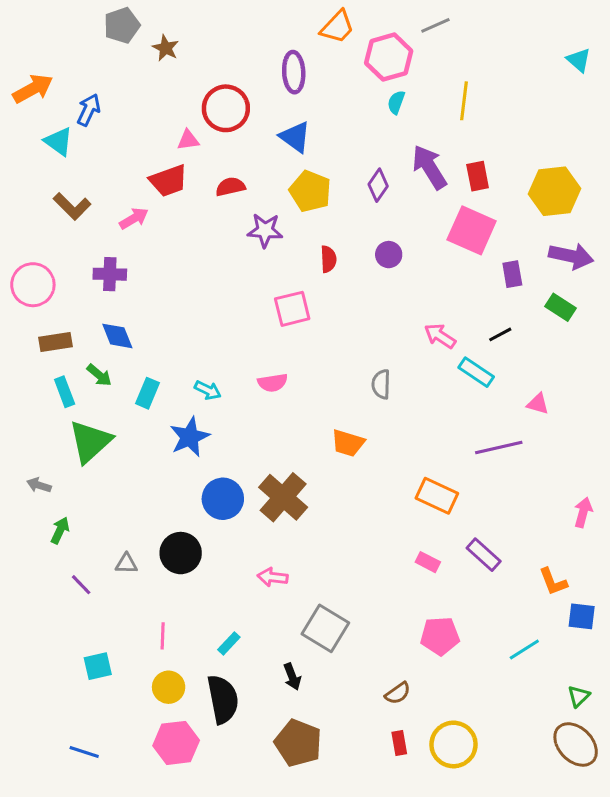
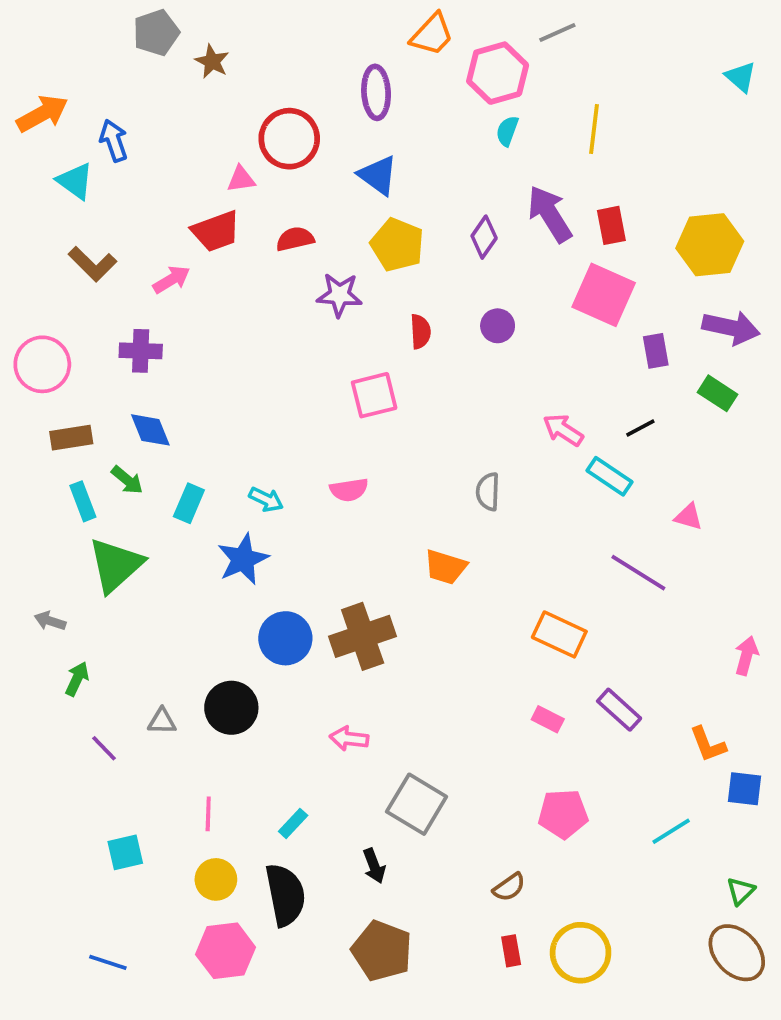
blue arrow: (89, 110) -> (114, 141), turned -44
purple line: (499, 447) -> (638, 573), turned 45
brown cross: (283, 497) -> (363, 636), turned 30

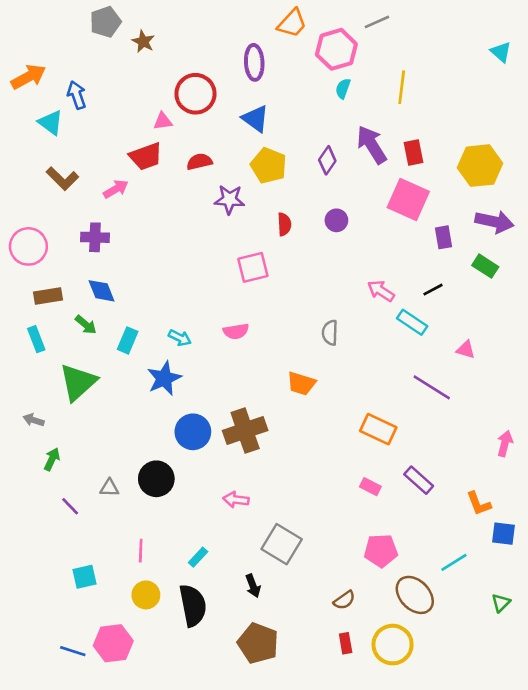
cyan rectangle: (83, 501) -> (36, 339), moved
pink hexagon: (226, 951) -> (113, 643), moved
brown ellipse: (737, 953) -> (415, 595), moved

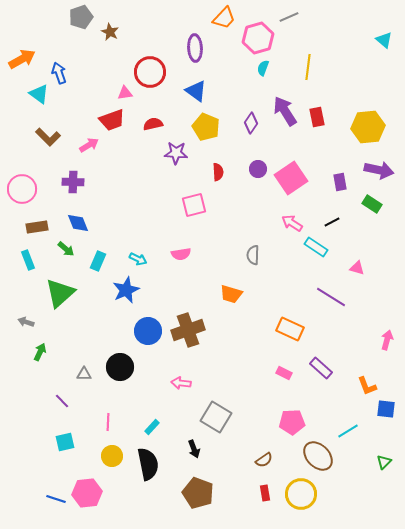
pink square: (408, 199) -> (291, 178), moved, turned 32
purple line: (70, 506) -> (62, 401), moved

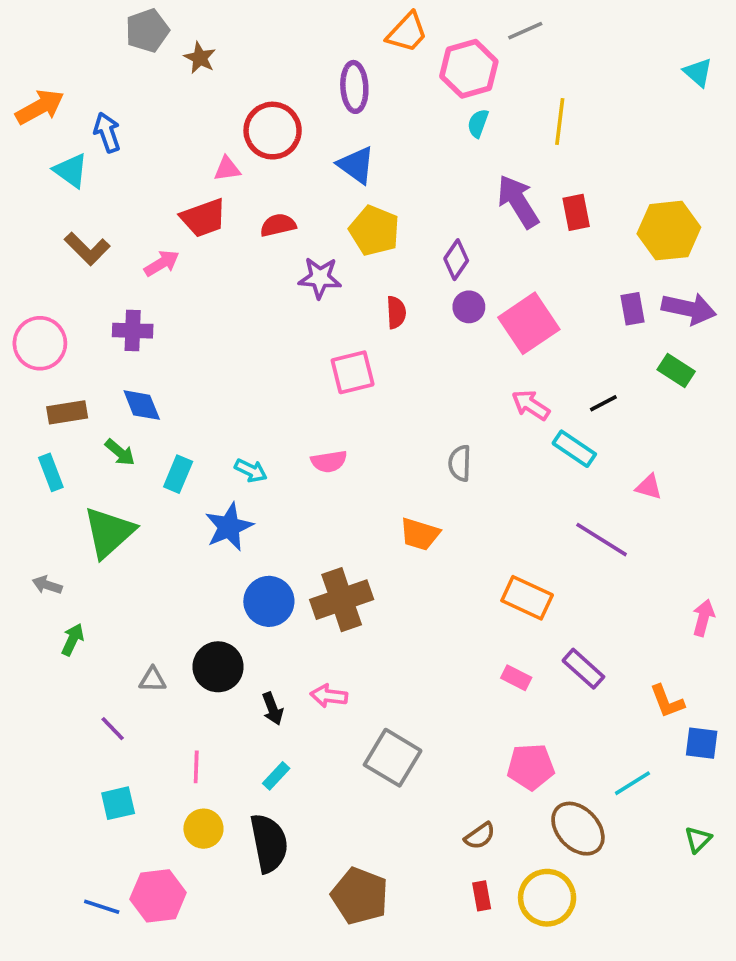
purple diamond: (251, 123) -> (456, 260), moved
purple rectangle: (340, 182) -> (632, 309), moved
black arrow: (194, 449) -> (273, 709), moved

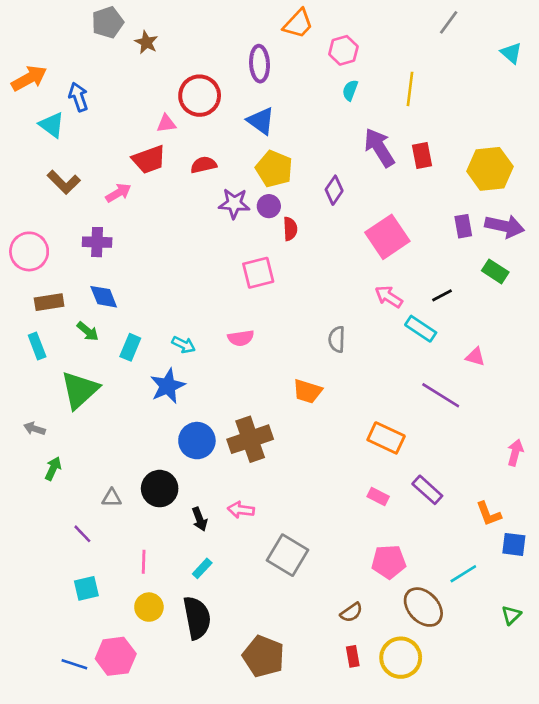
gray line: (525, 31) -> (449, 22), moved, turned -30
pink hexagon: (469, 69) -> (343, 50), size x0.7
purple circle: (469, 307) -> (269, 206), moved

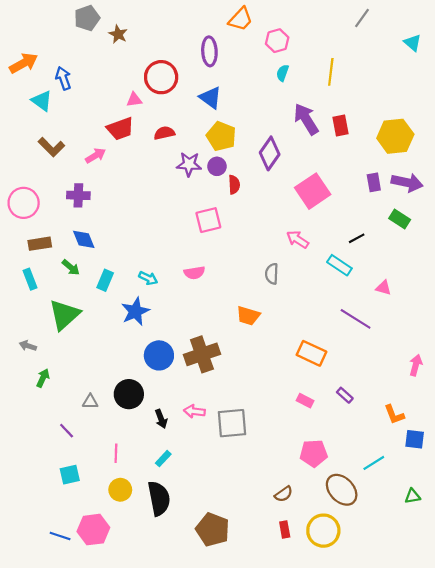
purple diamond: (334, 190) -> (270, 153), size x1.4
pink arrow: (389, 297) -> (298, 239), moved
purple rectangle: (427, 490) -> (345, 395), size x0.7
gray square: (287, 555) -> (232, 423), moved, turned -36
green triangle: (511, 615) -> (413, 496), turned 35

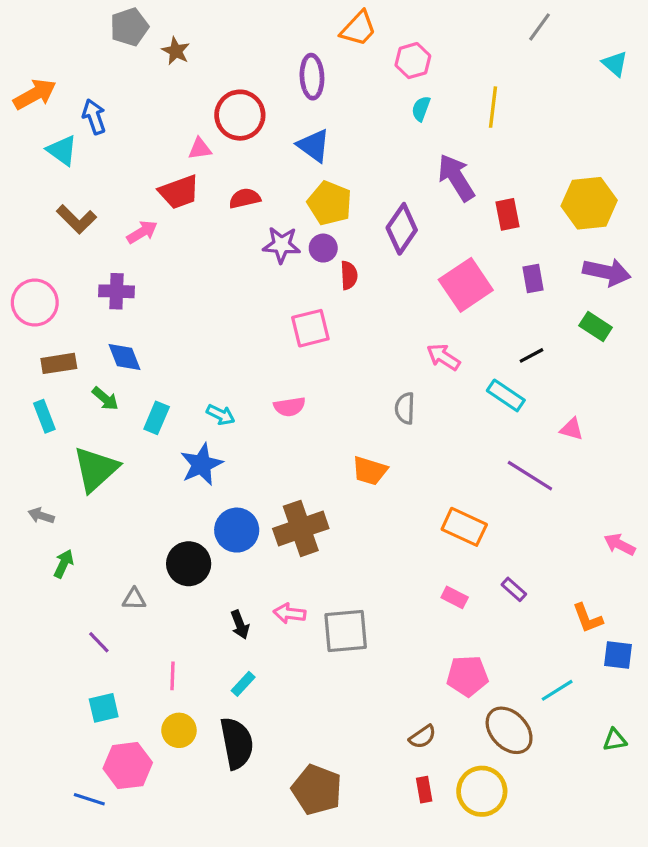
red rectangle: (341, 126) -> (507, 214), moved
purple rectangle: (374, 182) -> (533, 278), moved
pink arrow: (416, 365) -> (620, 544), turned -78
black circle: (129, 394) -> (189, 564), moved
pink hexagon: (93, 530) -> (128, 766), moved

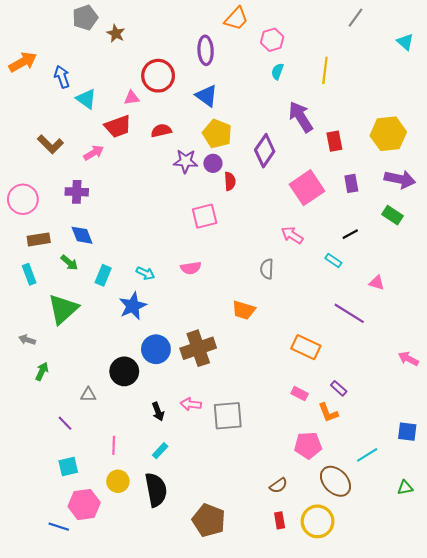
cyan triangle: (62, 150) -> (86, 99), moved
cyan rectangle: (506, 395) -> (333, 261), size x0.7
orange L-shape: (588, 618) -> (328, 413), moved

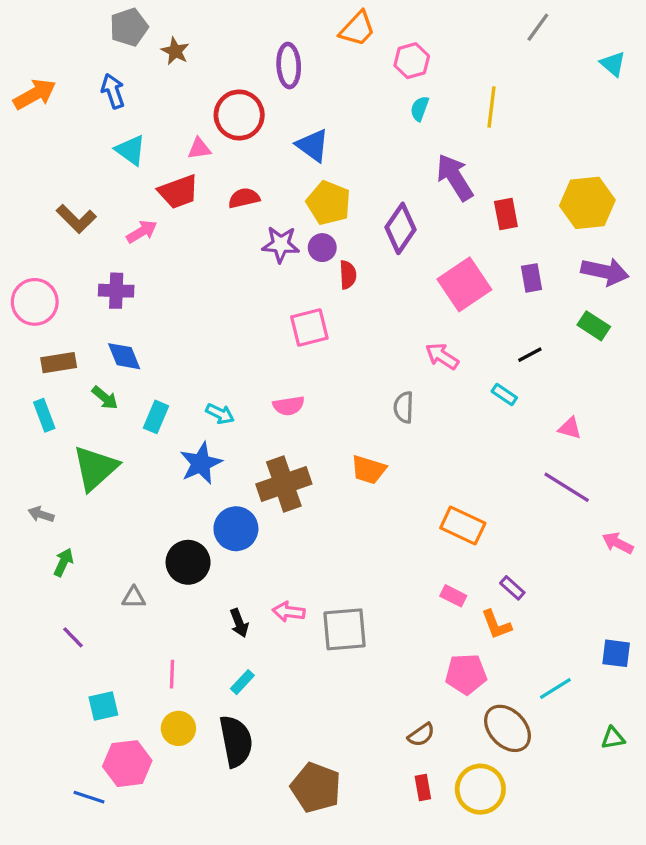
purple ellipse: (206, 50) -> (289, 65), moved
blue arrow: (62, 77) -> (113, 91), moved
purple line: (349, 313) -> (567, 487), moved
brown cross: (198, 348) -> (284, 484), moved
purple line: (65, 423) -> (73, 637), moved

